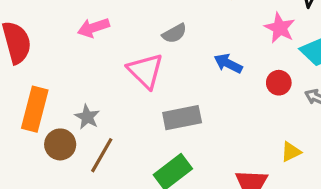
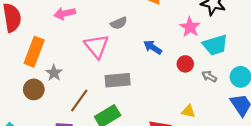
orange rectangle: (35, 109) -> (34, 52), moved
yellow triangle: (291, 152) -> (188, 111), turned 32
brown line: (102, 155) -> (79, 100), moved

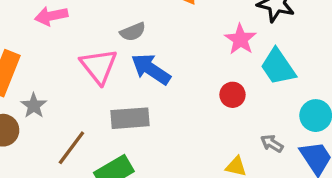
cyan trapezoid: (215, 45) -> (278, 67), turned 72
blue arrow: (153, 47) -> (151, 69), moved, size x1.4
gray arrow: (209, 76) -> (272, 143), moved

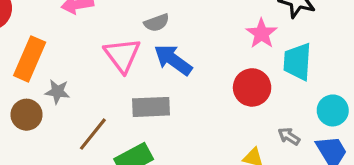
cyan trapezoid: (278, 67) -> (297, 62), turned 36
red circle: (232, 95) -> (252, 87), size x1.5
gray star: (34, 106) -> (57, 92), turned -30

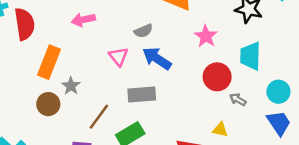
pink star: (262, 34) -> (206, 36), moved
pink triangle: (122, 55) -> (118, 56), size x0.7
gray star: (57, 92) -> (71, 86), turned 30
gray arrow: (289, 136) -> (238, 99), moved

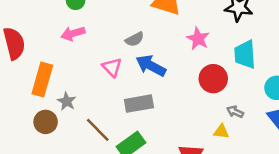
gray arrow: (238, 99) -> (235, 112), moved
brown line: (99, 117) -> (98, 130), turned -76

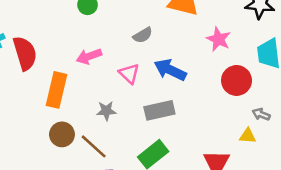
pink arrow: (73, 34) -> (89, 56), moved
gray semicircle: (135, 39) -> (143, 35), moved
gray star: (67, 101) -> (106, 111), moved, turned -30
brown line: (98, 130) -> (94, 146), moved

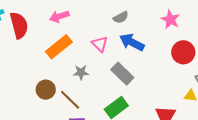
gray semicircle: (143, 35) -> (121, 17), moved
pink arrow: (89, 56) -> (59, 17), moved
orange rectangle: (56, 90) -> (59, 47), moved, turned 36
gray rectangle: (159, 110) -> (122, 74), turned 55

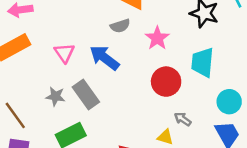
gray semicircle: (121, 17) -> (120, 26), moved
gray star: (81, 72) -> (55, 96), moved

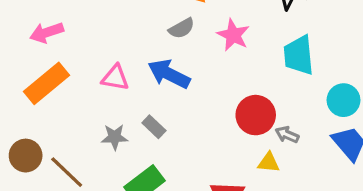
pink triangle: (64, 53) -> (115, 78), turned -35
red circle: (166, 82) -> (256, 115), moved
gray rectangle: (86, 94) -> (154, 127), size x0.6

